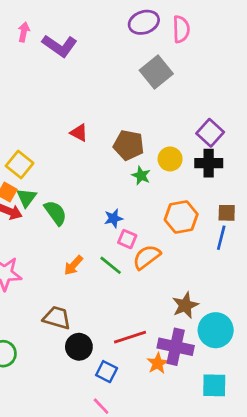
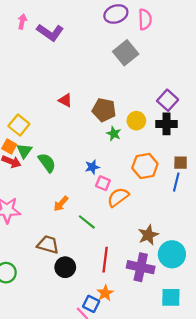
green line: (111, 265) -> (87, 222), moved
red line: (130, 337) -> (105, 260), turned -65
orange star: (158, 363) -> (105, 293), moved
blue square: (107, 372) -> (91, 304), moved

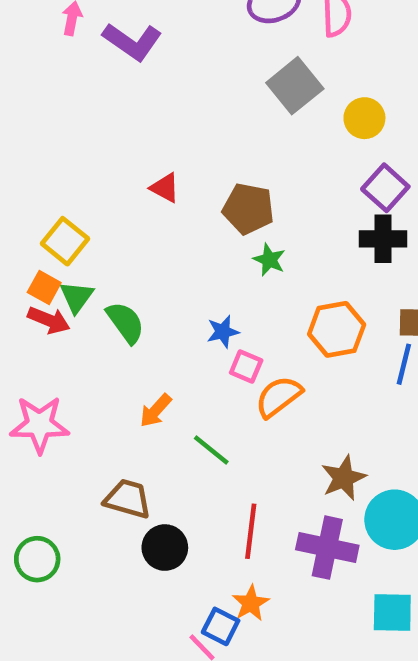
yellow circle: (136, 121) -> (364, 118), moved

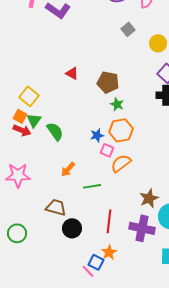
gray square: (295, 86) -> (128, 29), size x0.6
orange hexagon: (337, 329) -> (121, 130), moved
green line: (211, 450) -> (92, 186), turned -48

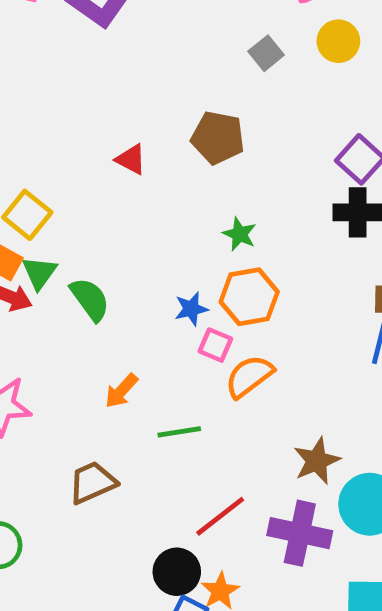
yellow circle: (158, 43) -> (338, 41), moved
brown pentagon: (108, 82) -> (218, 138), moved
brown trapezoid: (56, 207) -> (92, 482), turned -40
red line: (109, 221) -> (220, 516), turned 45
black circle: (72, 228) -> (177, 572), moved

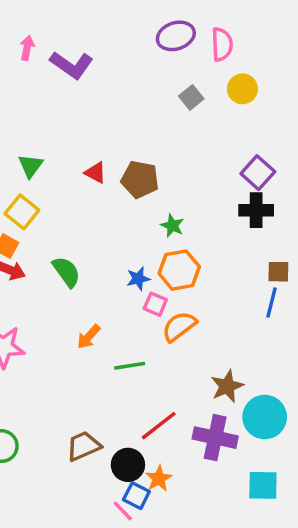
brown pentagon: (218, 138) -> (140, 179), moved
green triangle: (39, 273) -> (31, 166), moved
brown trapezoid: (92, 482) -> (84, 446), moved

